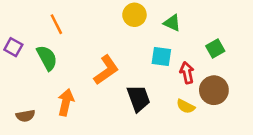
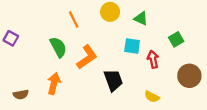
orange line: (56, 24) -> (74, 20), moved
green semicircle: (47, 58) -> (58, 47), moved
brown circle: (214, 90) -> (189, 76), moved
yellow semicircle: (186, 106) -> (152, 97), moved

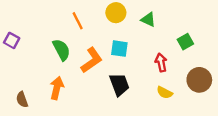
cyan square: (132, 46) -> (119, 49), moved
brown semicircle: (21, 95) -> (22, 100), turned 80
yellow semicircle: (152, 97) -> (165, 93), moved

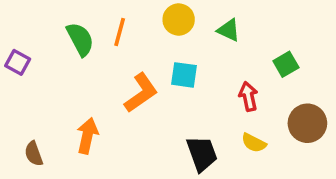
orange line: (78, 21) -> (120, 32), turned 42
green semicircle: (61, 50) -> (80, 39), moved
black trapezoid: (119, 84) -> (202, 154), moved

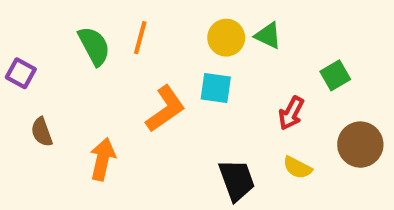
yellow circle: (179, 19) -> (226, 38), moved
red arrow: (248, 96) -> (291, 113), turned -140
brown semicircle: (34, 154) -> (42, 132), moved

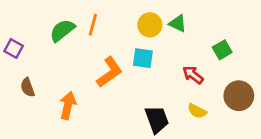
green semicircle: (94, 46) -> (62, 30), turned -100
red arrow: (291, 113) -> (193, 75), turned 100

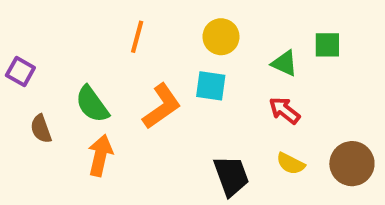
green triangle: (178, 23) -> (284, 63), moved
green semicircle: (62, 30) -> (92, 104), moved, turned -88
green square: (222, 50) -> (327, 45), moved, turned 30
brown circle: (239, 96) -> (352, 164), moved

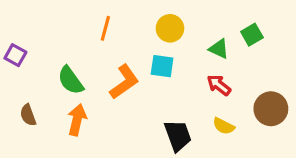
green square: (327, 45) -> (252, 35), turned -30
brown semicircle: (41, 129) -> (28, 115), moved
brown circle: (352, 164) -> (271, 109), moved

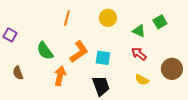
cyan square: (162, 66) -> (103, 58), moved
orange arrow: (77, 120) -> (60, 76), moved
black trapezoid: (178, 136) -> (101, 86), moved

